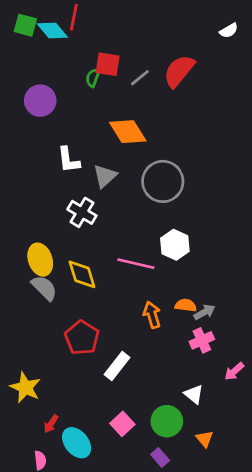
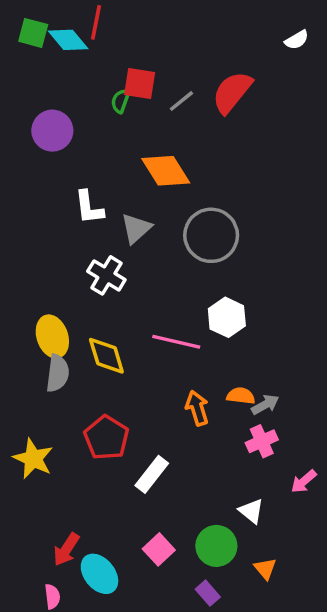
gray semicircle: (44, 288) -> (58, 373), turned 52
yellow star: (25, 388) -> (33, 459), moved
red arrow: (51, 424) -> (66, 549), size x1.4

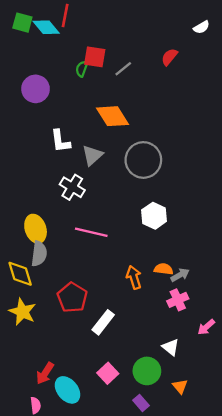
red semicircle: (232, 92) -> (169, 57), moved, size x0.6
pink line: (176, 342) -> (91, 232), moved
yellow diamond: (106, 356) -> (20, 274), moved

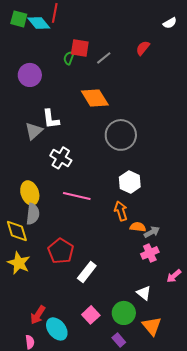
gray triangle: (92, 155) -> (34, 131), moved
orange arrow: (134, 277) -> (121, 211), moved
orange triangle: (180, 386) -> (152, 326), size x1.5

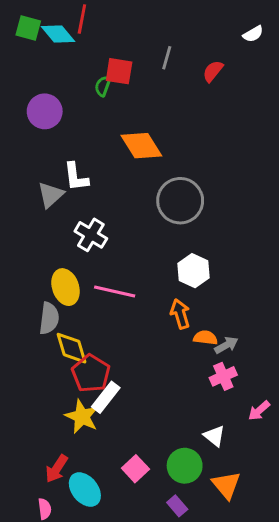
gray line: (104, 58) -> (167, 58), moved, turned -35
yellow ellipse: (30, 193) -> (66, 287), moved
yellow diamond: (17, 231) -> (71, 348), moved
yellow star: (19, 263) -> (82, 417), moved
white rectangle: (87, 272) -> (106, 397), moved

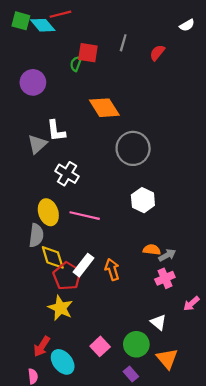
red line: (82, 19) -> (60, 14), turned 65
orange arrow: (180, 314) -> (112, 269), moved
white rectangle: (106, 397) -> (84, 265), moved

